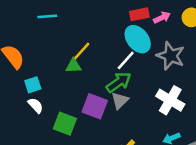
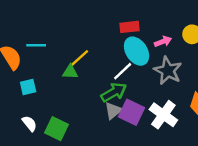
red rectangle: (139, 14) -> (130, 27), moved
cyan line: (47, 16) -> (36, 45), moved
pink arrow: (162, 18) -> (163, 42), moved
white semicircle: (35, 105) -> (29, 124), moved
purple square: (95, 106) -> (132, 112), moved

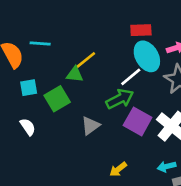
gray triangle: (113, 111) -> (90, 126), moved
green square: (57, 129) -> (57, 99), moved, turned 30

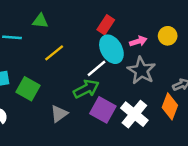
red rectangle: (141, 30) -> (106, 25), turned -54
green triangle: (75, 74) -> (40, 21), moved
green square: (57, 99) -> (28, 89), turned -30

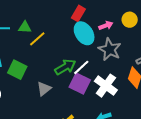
green triangle: (40, 21) -> (25, 27), moved
white line: (96, 68) -> (81, 67), moved

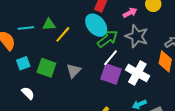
cyan ellipse: (84, 33) -> (96, 25), moved
green arrow: (65, 67) -> (107, 39), moved
gray triangle: (44, 89) -> (74, 71), moved

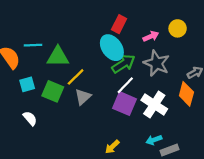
green triangle: (49, 24) -> (58, 57), moved, size x1.5
yellow line: (63, 34) -> (76, 77), moved

